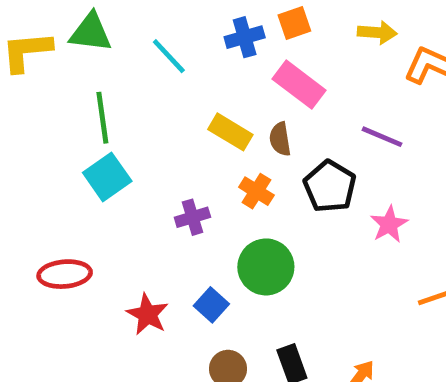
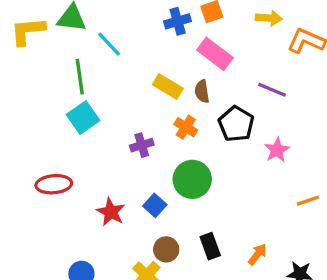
cyan line: (169, 56) -> (109, 44), moved

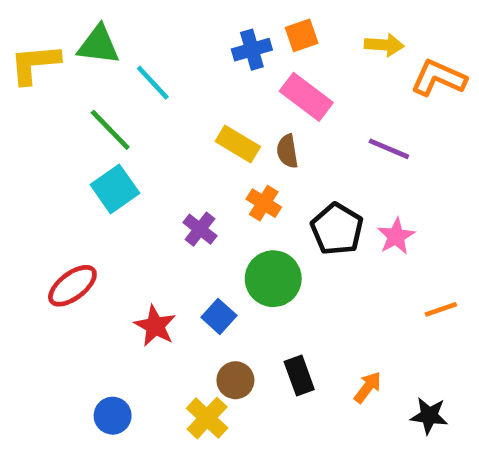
green line: (80, 77) -> (110, 130), turned -36
black pentagon: (236, 124) -> (337, 229), moved
purple cross: (142, 145) -> (200, 229), turned -35
red ellipse: (54, 184) -> (72, 286), turned -32

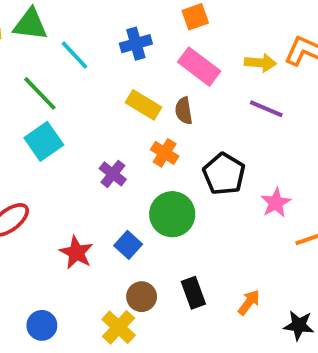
yellow arrow: (384, 45) -> (260, 63), moved
blue cross: (252, 50) -> (136, 44), moved
pink star: (396, 236) -> (276, 203), moved

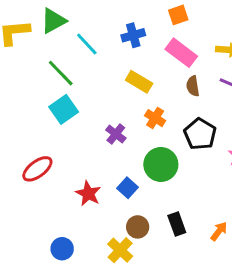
green triangle: (30, 24) -> (53, 21), turned -36
brown semicircle: (184, 111) -> (193, 86), moved

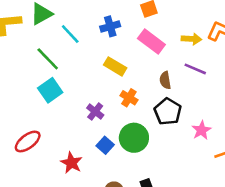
brown semicircle: (193, 86) -> (165, 80), moved
blue square: (127, 188) -> (105, 145), moved

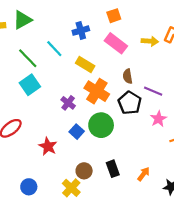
cyan line: (70, 34) -> (54, 49), moved
purple line: (195, 69) -> (153, 91), moved
orange cross: (129, 98) -> (97, 91), size x1.6

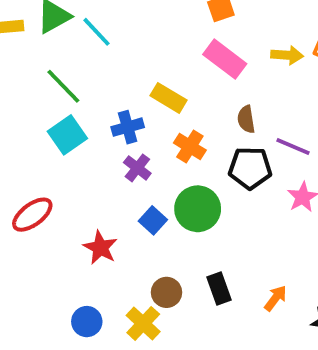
blue cross: (81, 31) -> (128, 127), moved
cyan line: (54, 49) -> (97, 32), moved
orange cross: (97, 91) -> (190, 147), size x0.7
black pentagon: (130, 103) -> (250, 168), turned -30
blue circle: (29, 187) -> (87, 322), moved

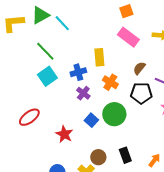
yellow rectangle: (168, 98) -> (99, 57), turned 54
brown semicircle: (246, 119) -> (139, 68), turned 48

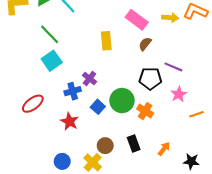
brown semicircle: (139, 68) -> (145, 44), moved
blue cross: (78, 72) -> (73, 91), moved
orange cross: (110, 82) -> (145, 111), moved

